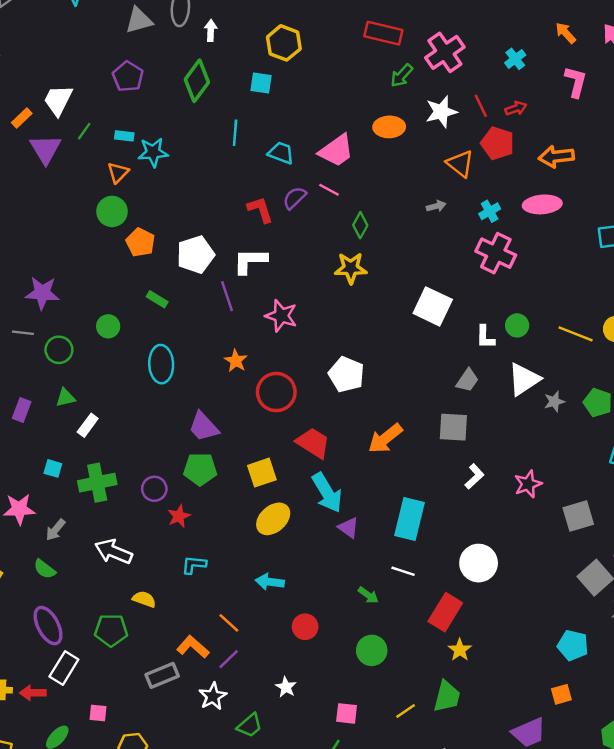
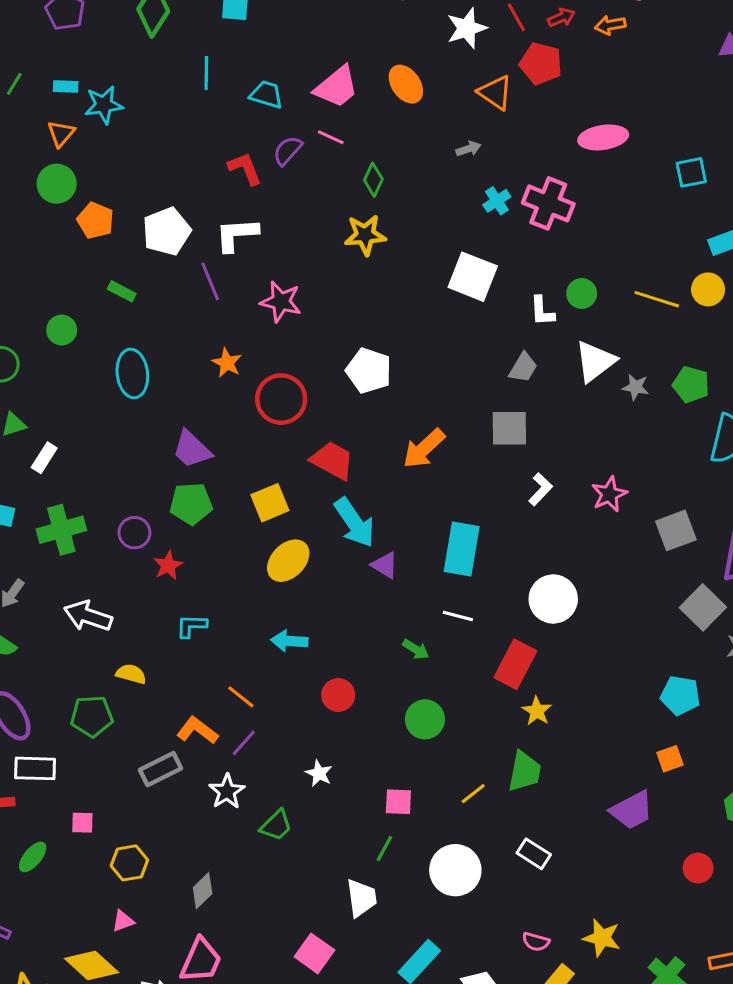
orange ellipse: (389, 127) -> (406, 84), moved, turned 60
orange arrow: (556, 157) -> (610, 25), moved, size x0.7
cyan cross: (490, 211) -> (497, 201), moved
gray star: (554, 402) -> (636, 387), turned 30
white rectangle: (64, 668) -> (35, 768), turned 64

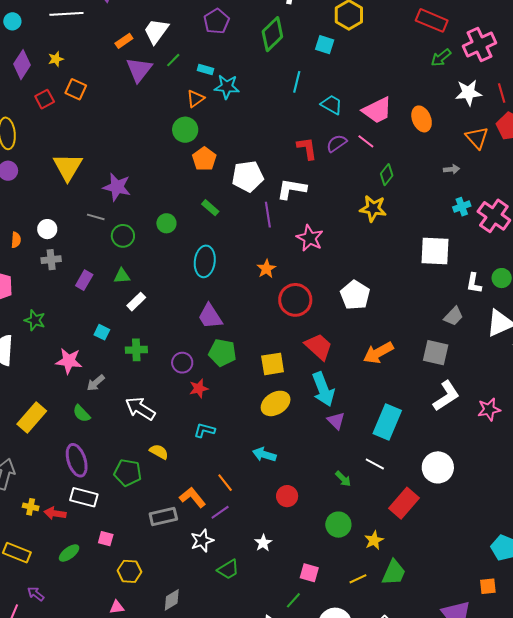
white square: (473, 277) -> (435, 251), turned -32
purple trapezoid: (192, 449) -> (210, 316), moved
white L-shape: (541, 489) -> (446, 396), size x1.5
green cross: (61, 530) -> (136, 350), size x0.7
yellow star: (537, 711) -> (374, 540), moved

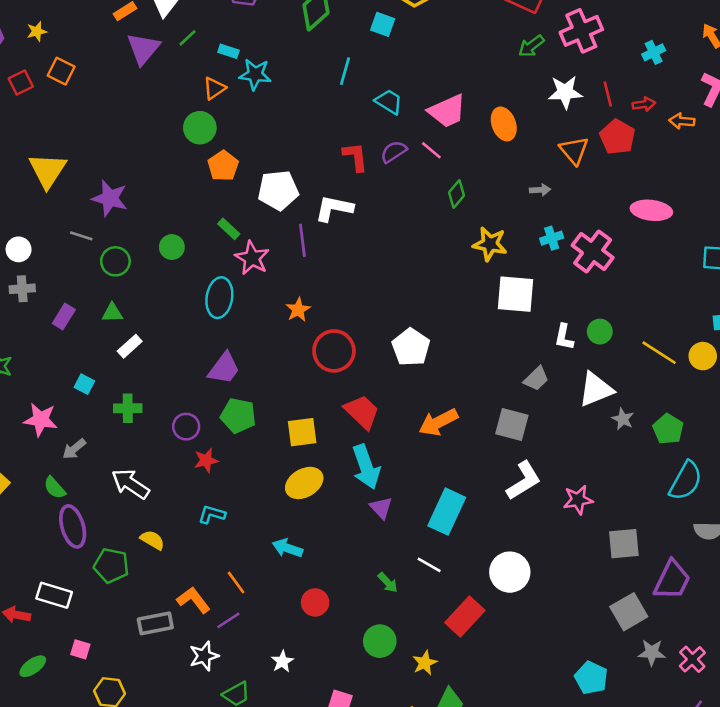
yellow star: (373, 208) -> (490, 244), moved
pink star: (310, 238) -> (252, 258), moved
purple trapezoid: (210, 316) -> (224, 368), turned -112
purple ellipse: (77, 460) -> (73, 526), moved

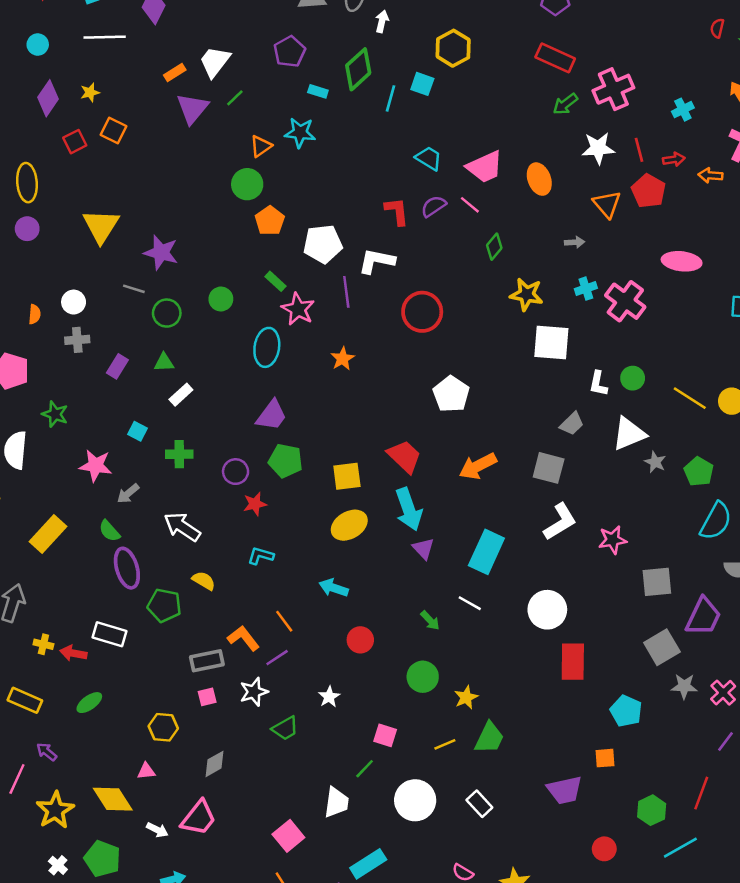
cyan rectangle: (228, 51) -> (318, 91), moved
cyan line: (345, 71) -> (390, 98), moved
red circle: (334, 351) -> (422, 312), moved
red rectangle: (465, 616) -> (573, 662), moved, turned -42
pink square: (80, 649) -> (207, 697), moved, turned -30

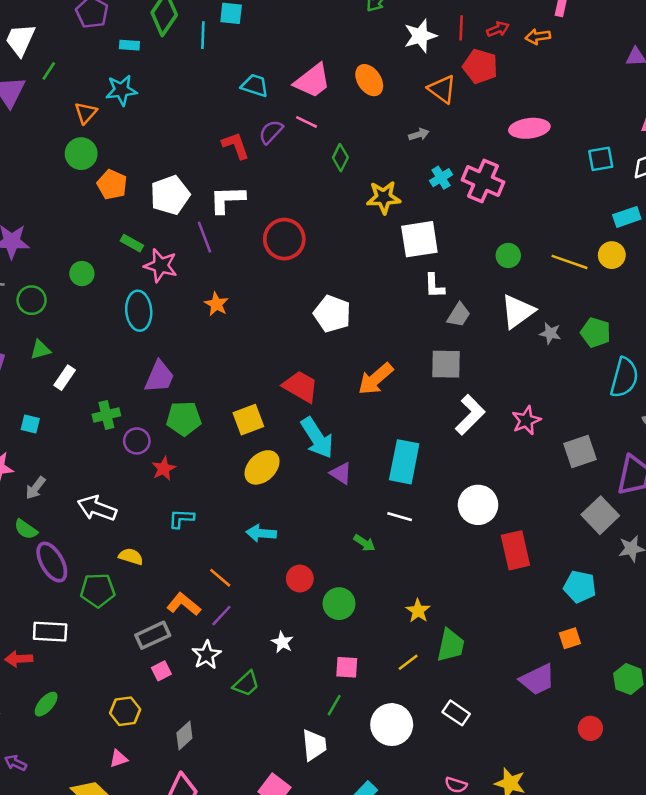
red line: (639, 150) -> (461, 28), turned 30
white L-shape: (598, 384) -> (434, 286), moved
green cross: (179, 454) -> (106, 415), moved
green circle: (423, 677) -> (339, 604), moved

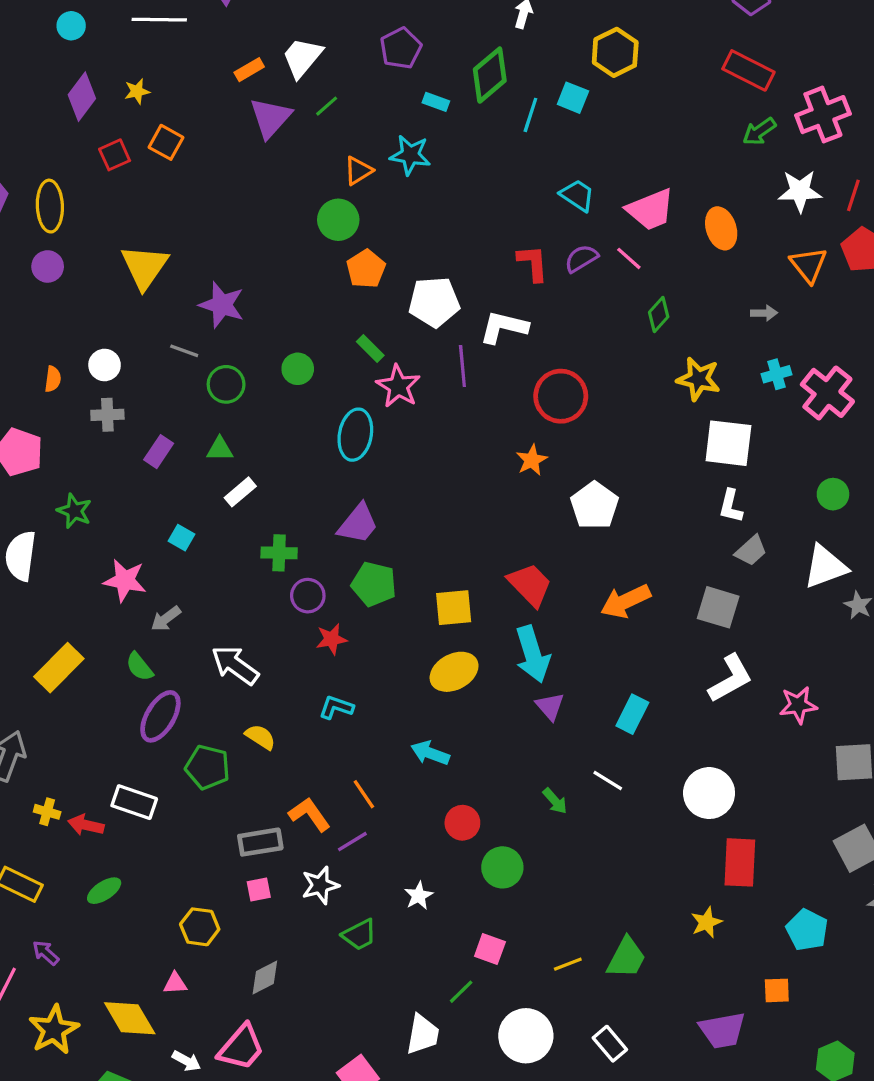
orange star: (216, 304) -> (532, 460), moved
cyan rectangle: (404, 462) -> (632, 714), size x0.7
purple ellipse: (52, 562) -> (160, 716), turned 45
yellow star: (418, 611) -> (706, 922), moved

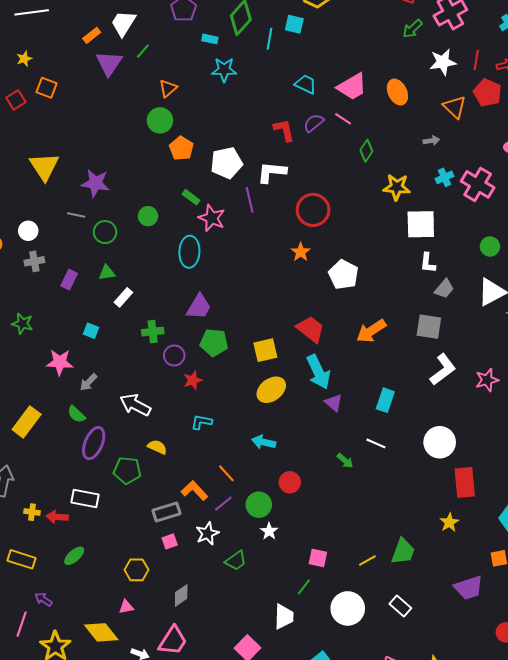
cyan star: (410, 155) -> (224, 70), moved
green circle: (502, 867) -> (259, 505), moved

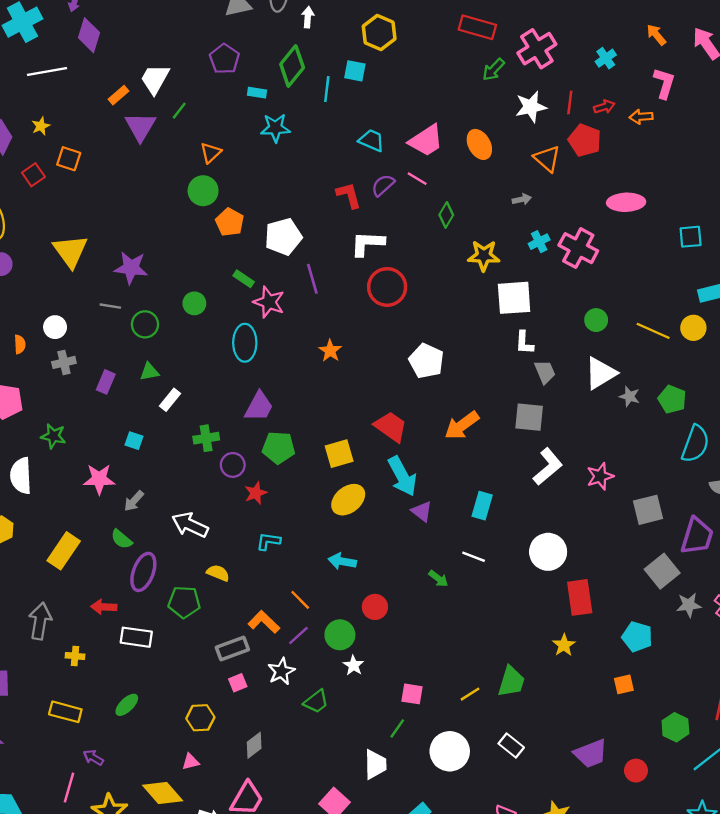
white L-shape: (272, 172) -> (367, 243), moved
orange star: (301, 252) -> (330, 351), moved
gray trapezoid: (444, 289) -> (545, 372), turned -60
red arrow: (57, 517) -> (104, 607), moved
purple trapezoid: (469, 588) -> (591, 754), moved

